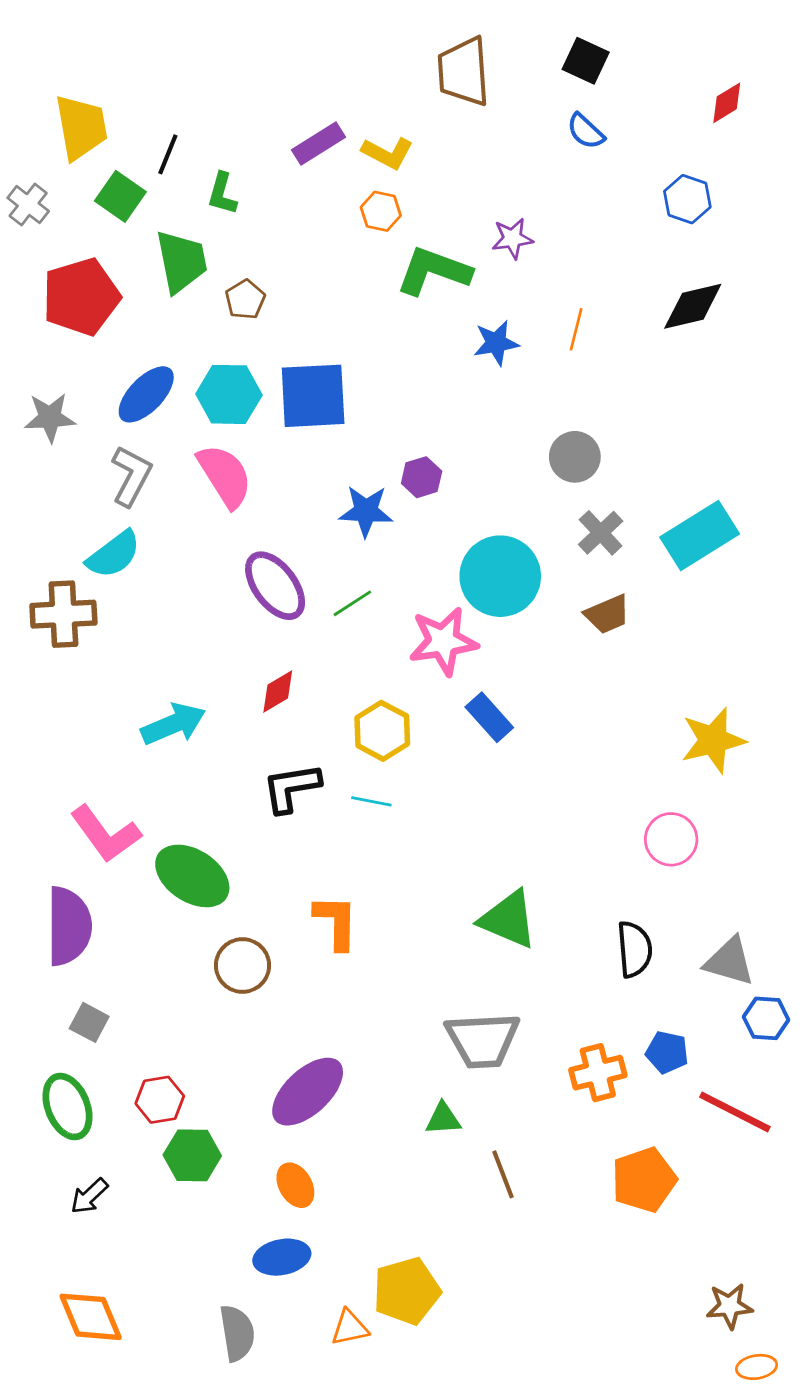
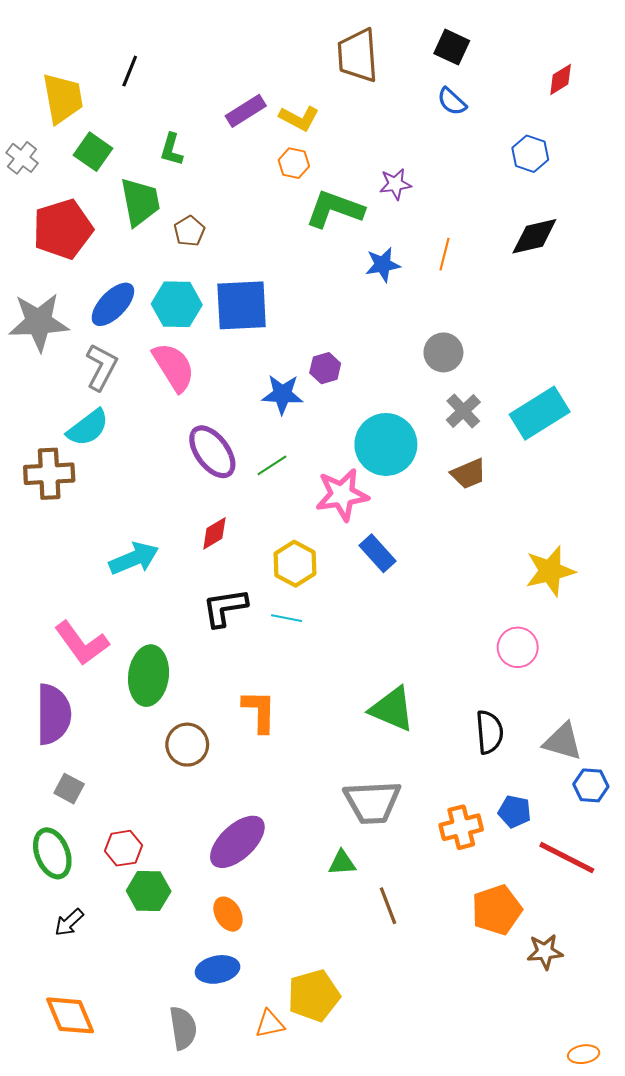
black line: (168, 154) -> (130, 71), moved
gray star: (50, 417) -> (39, 322), size x1.5
green ellipse: (192, 876) -> (149, 676), turned 64
brown star: (729, 1306) -> (545, 952), moved

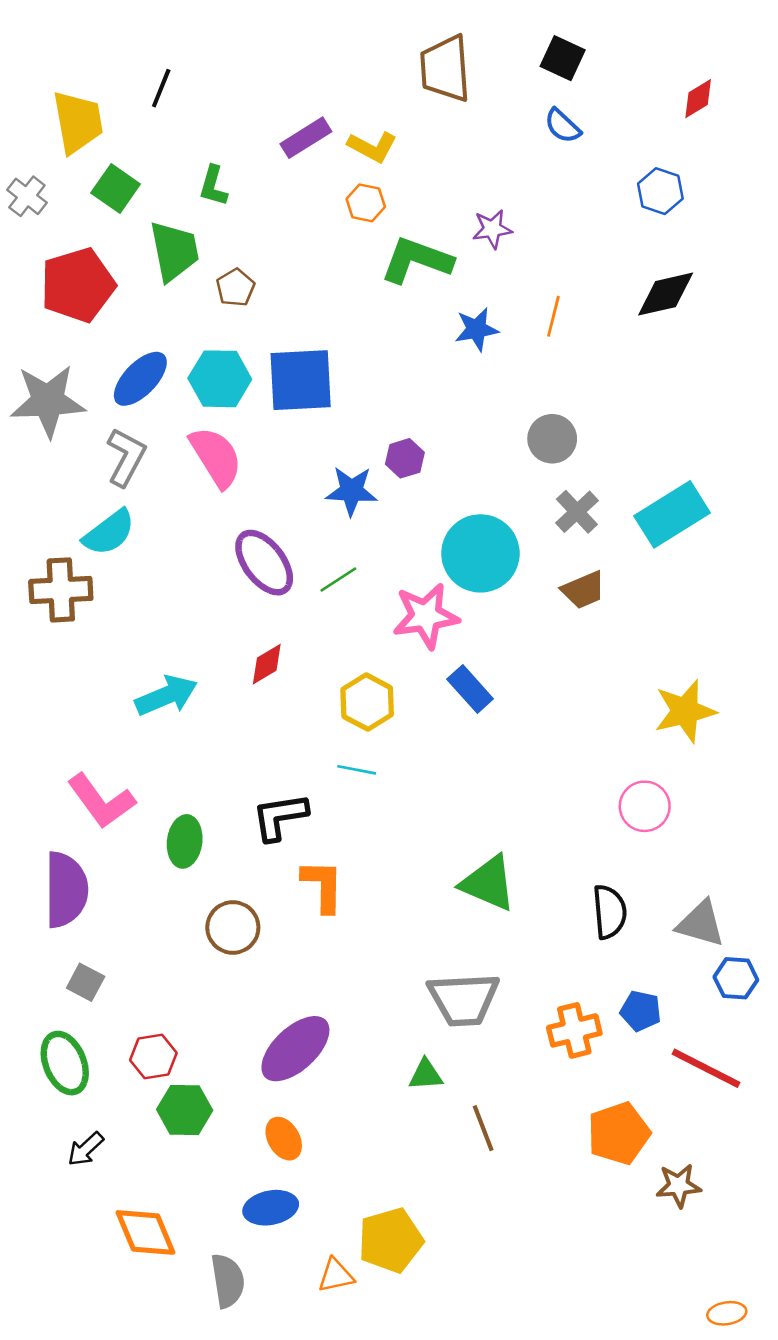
black L-shape: (225, 608) -> (280, 817), moved
green ellipse: (149, 676) -> (185, 841), size x0.7
orange diamond: (70, 1015) -> (146, 1232), moved

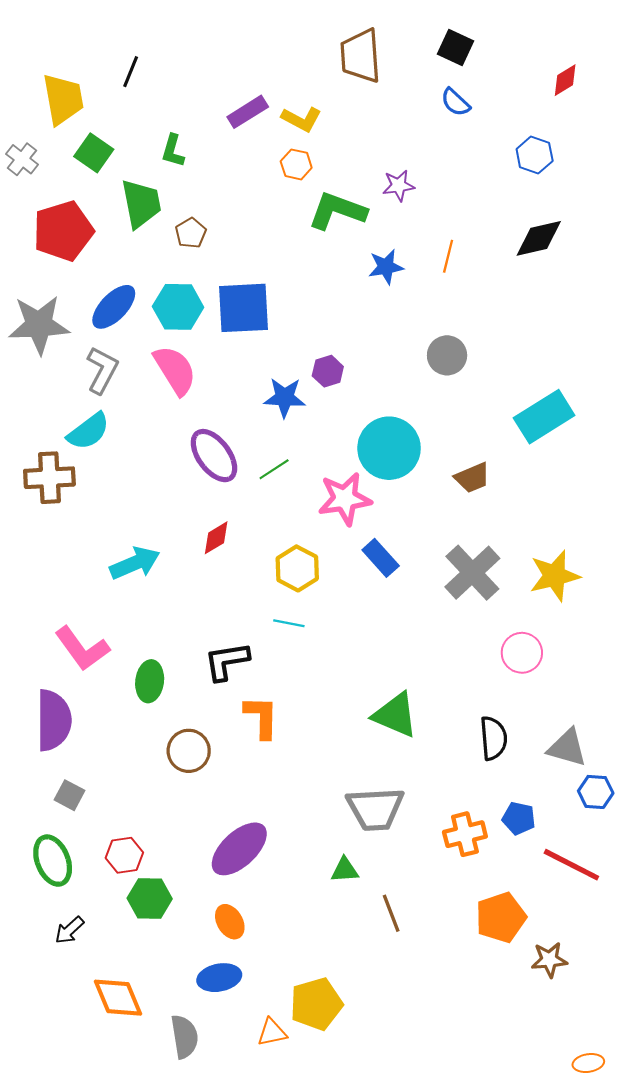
gray cross: (577, 512) -> (472, 573), moved, size x1.6

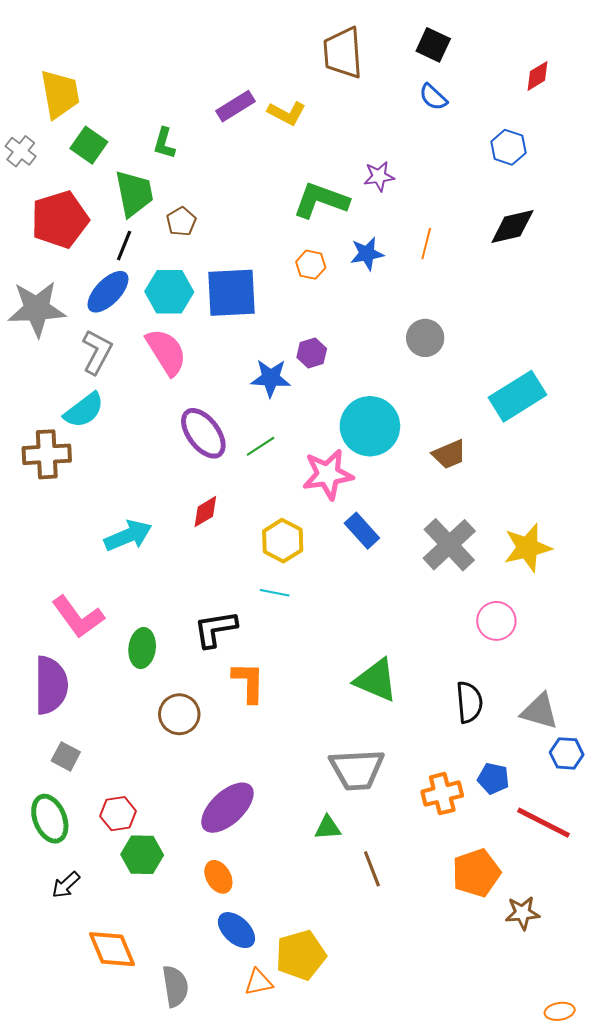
black line: (131, 72) -> (124, 246), moved
orange hexagon: (296, 164) -> (311, 265), moved
blue ellipse: (219, 978) -> (236, 930), moved, turned 54

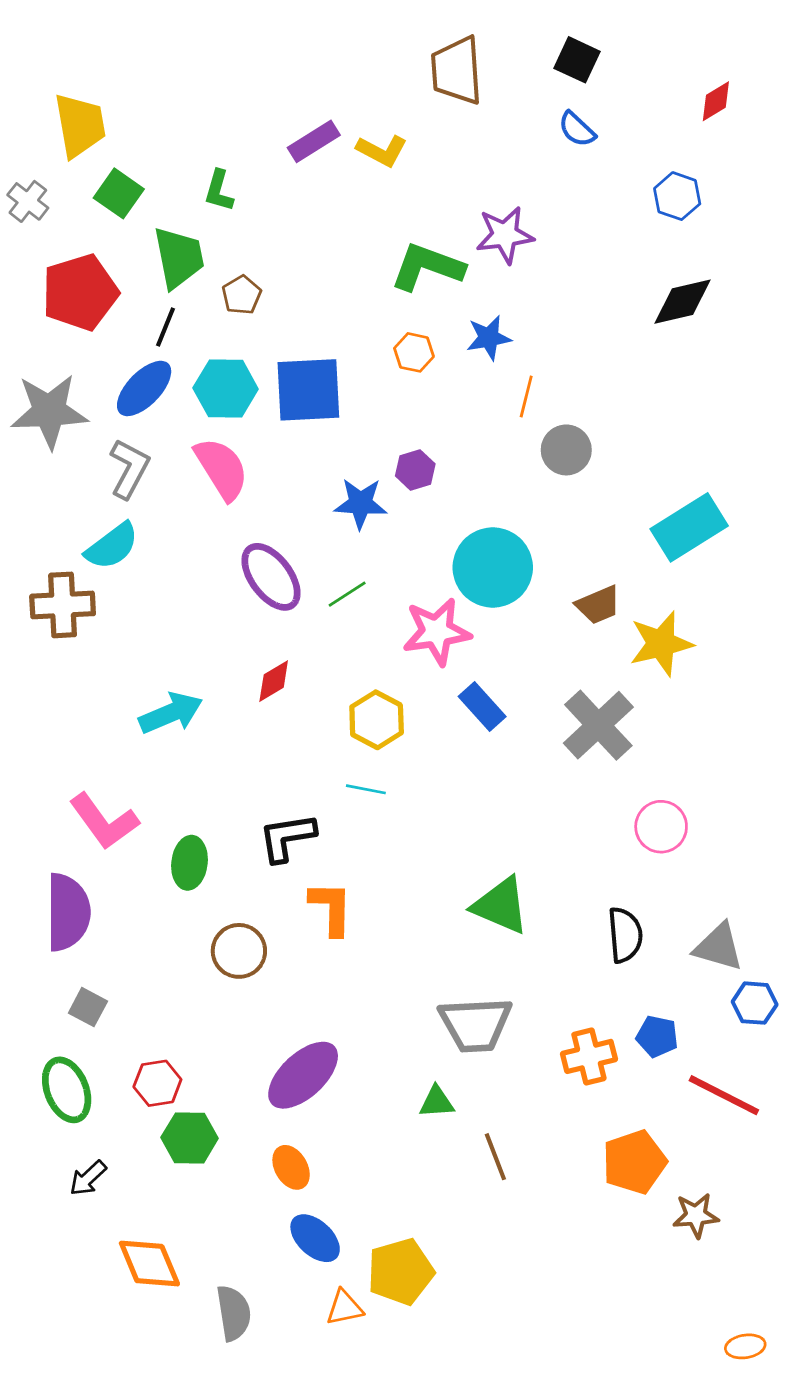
purple star: (379, 176) -> (505, 235), size x1.4
orange line: (426, 244) -> (526, 397), moved
yellow star: (528, 548) -> (661, 644), moved

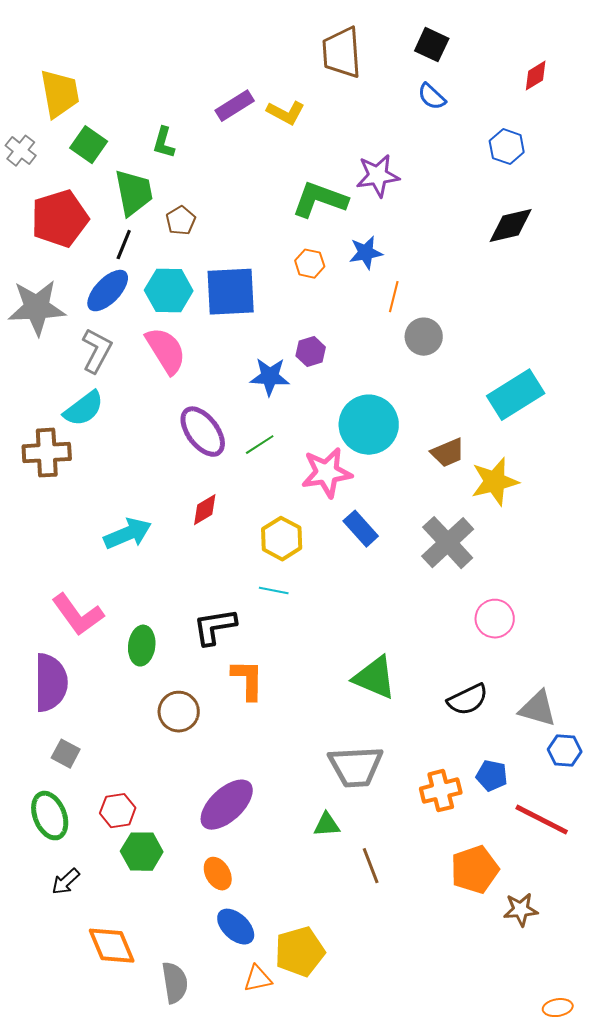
black semicircle: (625, 935) -> (468, 700), turned 69

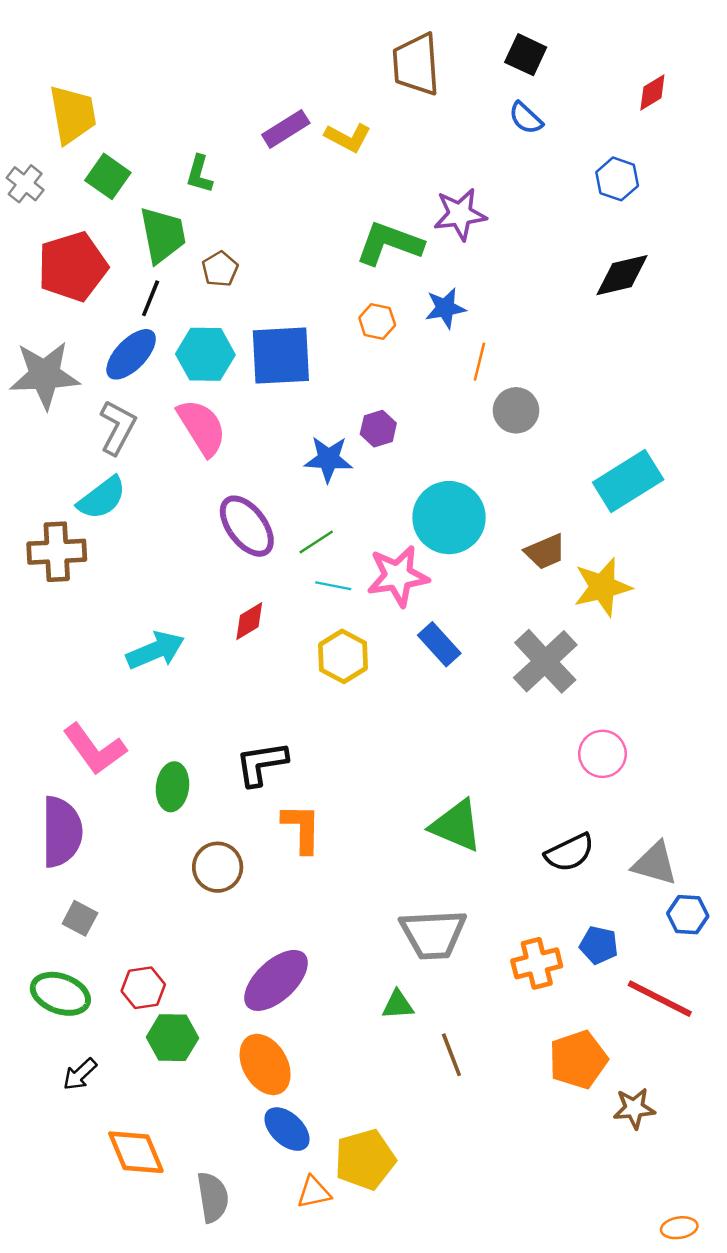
cyan line: (274, 591) -> (333, 586), moved
green ellipse: (50, 816) -> (60, 994), turned -48
orange ellipse: (218, 874) -> (265, 1064), size x1.5

